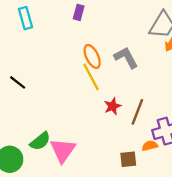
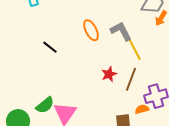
yellow line: (91, 77) -> (134, 48), moved
black line: (18, 82) -> (50, 47), moved

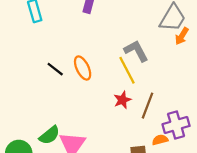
orange ellipse: (91, 30) -> (83, 68), moved
yellow line: (134, 48) -> (127, 70), moved

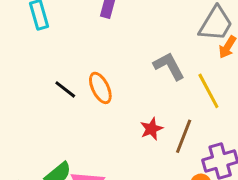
yellow line: (127, 70) -> (208, 91), moved

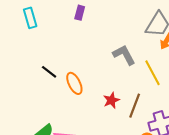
orange ellipse: (100, 88) -> (74, 83), moved

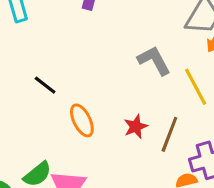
orange ellipse: (74, 83) -> (82, 120), moved

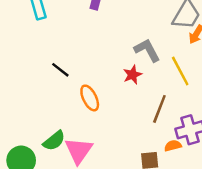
red star: (136, 127) -> (132, 75), moved

